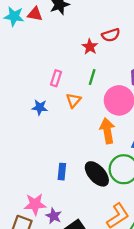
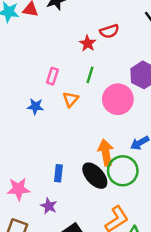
orange arrow: (107, 131) -> (106, 153), moved
pink star: (35, 204) -> (18, 189), moved
purple star: (54, 216) -> (49, 206), moved

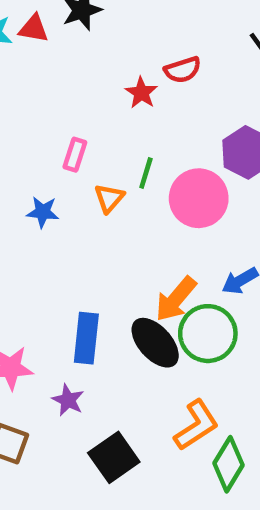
green line: (90, 75) -> (146, 173), moved
orange arrow: (106, 153) -> (176, 299), turned -130
blue rectangle: (58, 173) -> (86, 338), size x1.5

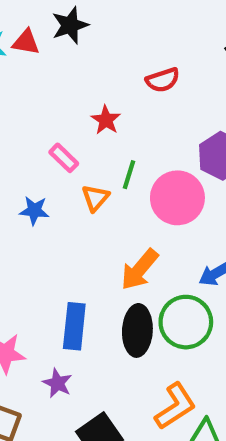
red star: (141, 93) -> (106, 120), moved
pink rectangle: (75, 155) -> (64, 158), turned -64
orange arrow: (176, 299) -> (140, 269), moved
black ellipse: (155, 343) -> (137, 330), turned 45

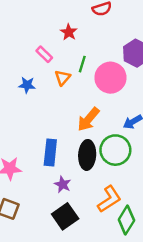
purple star: (57, 383) -> (63, 184), moved

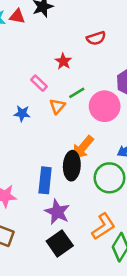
green line: (82, 64) -> (77, 93), turned 42
black ellipse: (87, 155) -> (72, 166), moved
purple star: (63, 184) -> (57, 212), size x1.5

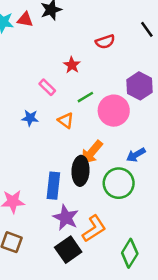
orange triangle: (57, 106) -> (66, 120), moved, turned -35
orange L-shape: (103, 226) -> (94, 229), moved

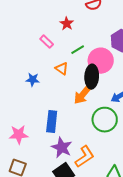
blue star: (30, 118) -> (33, 80), moved
black ellipse: (81, 171) -> (92, 77), moved

